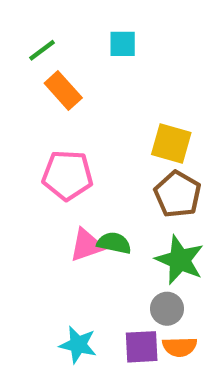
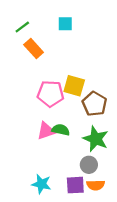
yellow square: (171, 143) -> (74, 86), moved
pink pentagon: (67, 175) -> (50, 94), moved

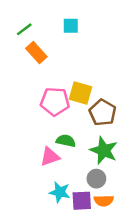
pink triangle: (46, 131) -> (50, 157), moved
cyan star: (41, 184) -> (60, 192), moved

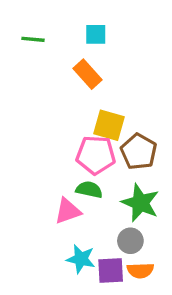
green line: (24, 29) -> (33, 39), turned 42
orange rectangle: (36, 53) -> (88, 74), moved
pink pentagon: (55, 102) -> (96, 155), moved

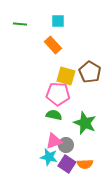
brown pentagon: (139, 152) -> (90, 72), moved
pink triangle: (68, 211) -> (54, 141), moved
gray circle: (130, 241) -> (66, 145), moved
purple square: (111, 270) -> (67, 164), turned 36

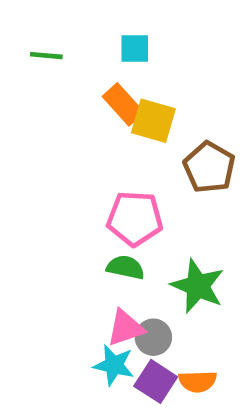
yellow square: (66, 76) -> (153, 121), moved

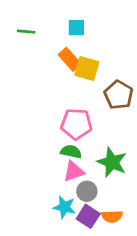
pink triangle: (125, 328) -> (74, 171), moved

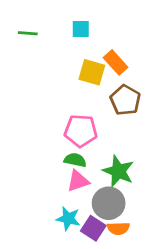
orange rectangle: (70, 59) -> (116, 62), moved
gray circle: (87, 191) -> (109, 203), moved, size x1.5

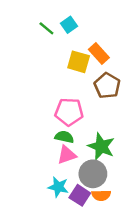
cyan square: (81, 29) -> (69, 25), turned -35
green line: (28, 33) -> (46, 28), moved, turned 35

